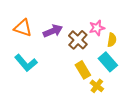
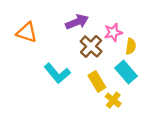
purple arrow: (53, 31) -> (77, 22), moved
cyan L-shape: (26, 63) -> (57, 73), moved

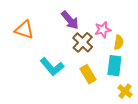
purple arrow: (77, 22) -> (70, 20), turned 72
cyan rectangle: (126, 72) -> (114, 66), turned 48
yellow cross: (113, 100) -> (125, 91), moved

